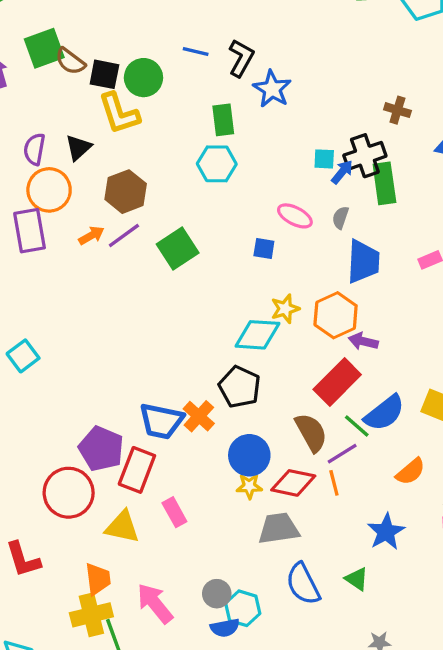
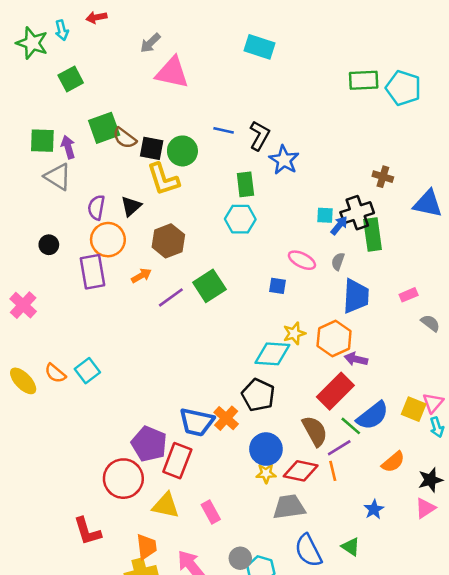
purple line: (124, 235) -> (171, 297), moved
pink rectangle: (174, 512) -> (211, 512), moved
blue star: (386, 532) -> (374, 509), size x0.7

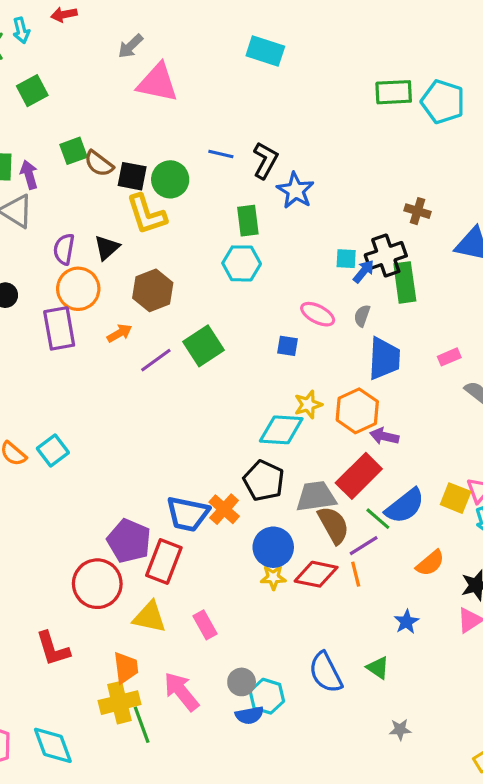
green square: (104, 128) -> (73, 151), size x0.7
gray trapezoid: (289, 507) -> (316, 496), moved

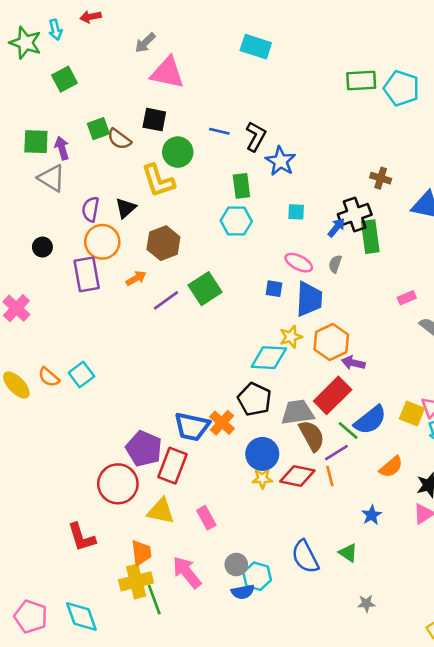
black square: (132, 176) -> (154, 120), moved
cyan square: (346, 259) -> (296, 212), moved
blue trapezoid: (384, 359) -> (309, 299), moved

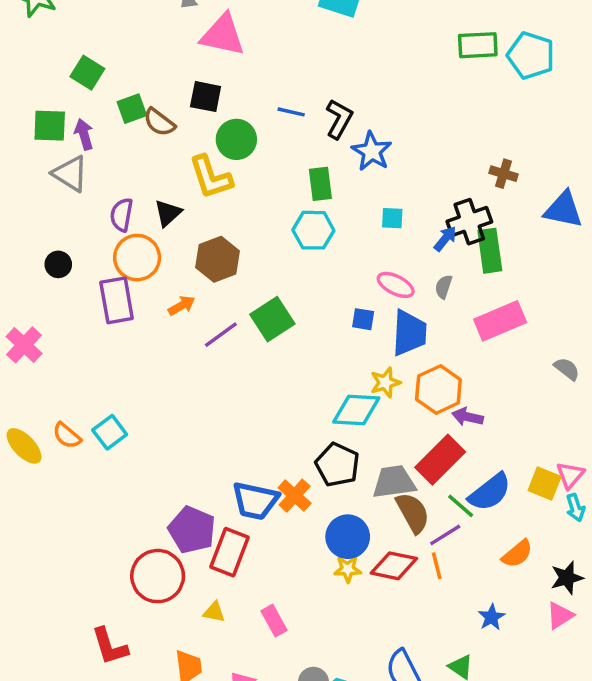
green square: (65, 79) -> (87, 73), moved, turned -30
pink rectangle: (407, 298) -> (500, 321), moved, size x2.0
yellow triangle: (161, 511) -> (214, 612), size x0.6

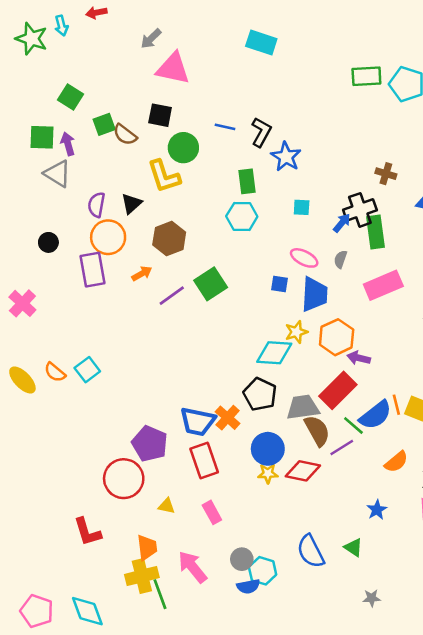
red rectangle: (230, 552) -> (204, 460), moved, turned -40
orange line: (437, 566) -> (396, 405), moved

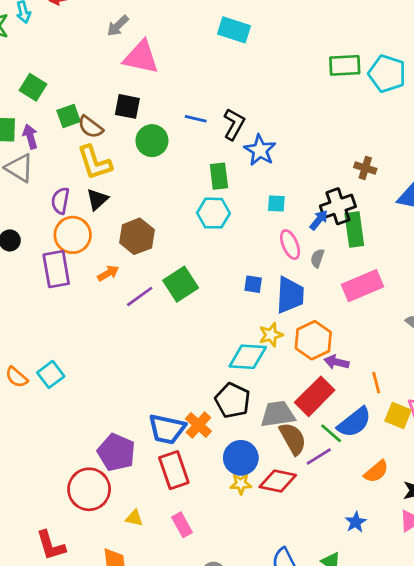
yellow L-shape: (164, 176) -> (95, 162), moved
pink ellipse: (304, 258) -> (290, 245), moved, turned 40
orange line: (396, 405) -> (376, 383), moved

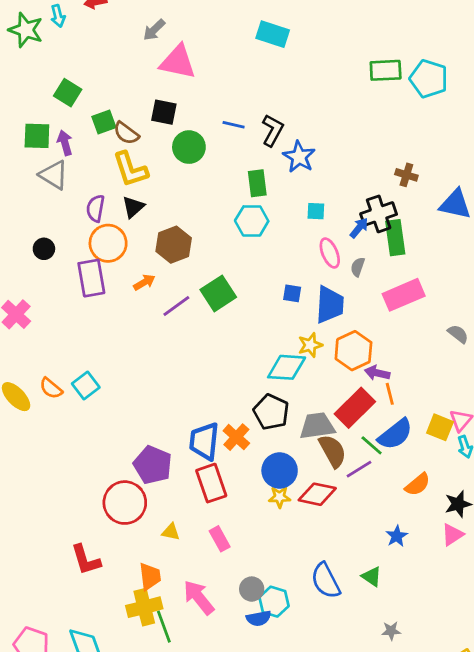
orange line: (376, 383) -> (390, 394), moved
blue trapezoid: (167, 429) -> (204, 441), turned 84

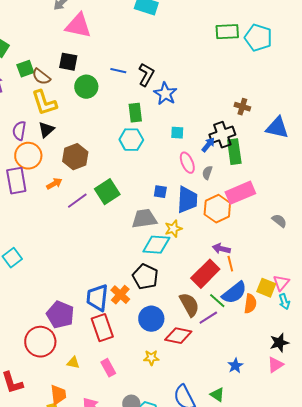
orange hexagon: (353, 351) -> (217, 209), moved
gray trapezoid: (317, 426) -> (144, 219), moved
orange semicircle: (418, 484) -> (250, 304), moved, turned -42
yellow star: (280, 497) -> (151, 358), moved

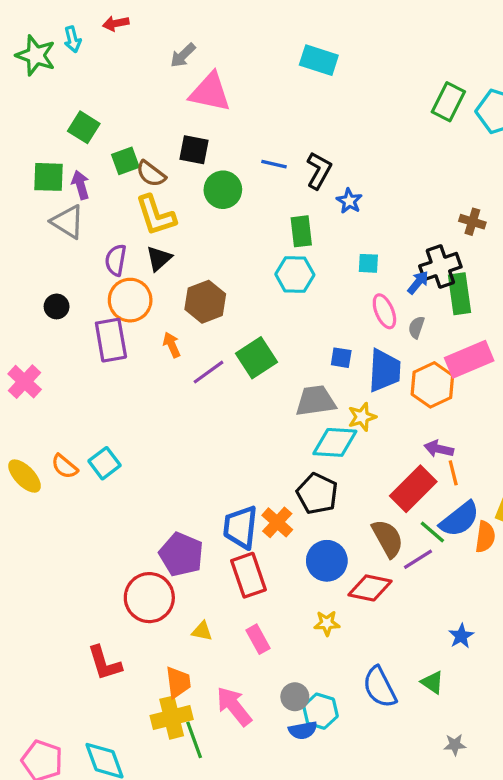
green rectangle: (227, 32) -> (448, 102), turned -60
blue star: (165, 94) -> (349, 201), size x0.7
orange arrow: (54, 184) -> (172, 345), turned -84

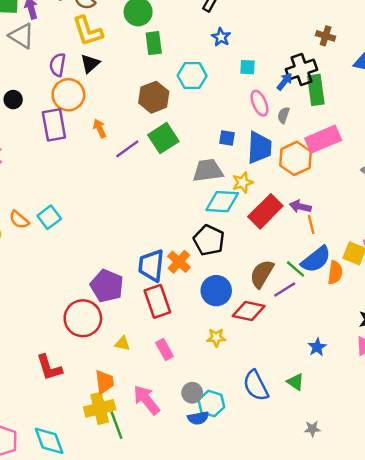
blue star: (349, 201) -> (221, 37), moved
green rectangle: (301, 231) -> (154, 43), moved
brown hexagon: (205, 302) -> (154, 97), moved
red rectangle: (413, 489) -> (265, 211), moved
brown semicircle: (388, 538) -> (262, 274), turned -120

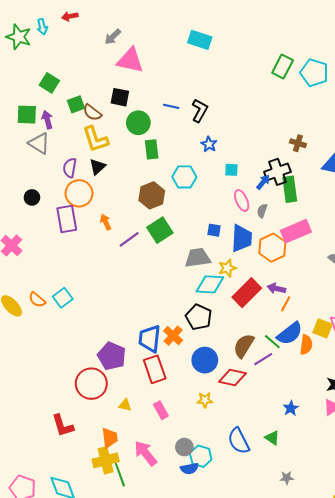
orange line: (311, 225) -> (286, 304), turned 42

